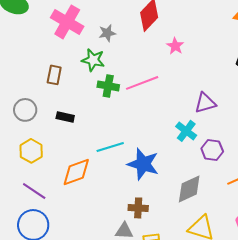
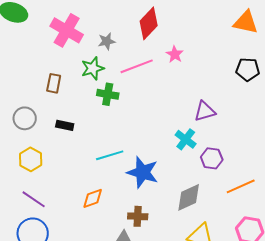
green star: (93, 60) -> (93, 68), turned -30
pink line: (142, 83) -> (137, 66), moved
orange diamond: (76, 172) -> (93, 198), moved, size x0.7

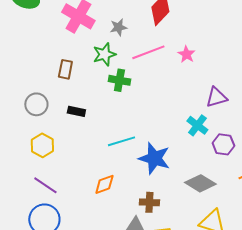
pink star: (175, 54) -> (186, 54), moved
gray diamond: (189, 197) -> (200, 183), turned 56

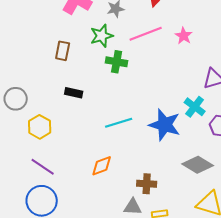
gray circle: (36, 104) -> (16, 99), moved
blue star: (154, 158) -> (165, 125), moved

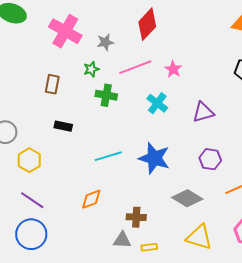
green star: (102, 36) -> (91, 69), size x0.7
cyan cross: (195, 107) -> (157, 103), moved

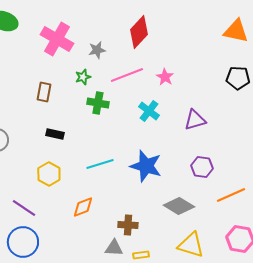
yellow hexagon: (29, 160) -> (49, 174), moved

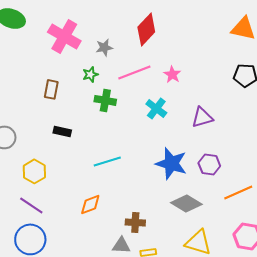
blue star: (146, 166) -> (171, 163), moved
yellow hexagon: (49, 174) -> (34, 171), moved

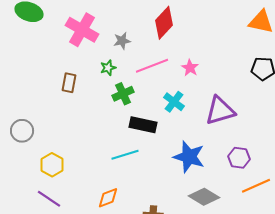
green cross: (105, 100) -> (123, 94), turned -35
purple triangle: (202, 117) -> (220, 111), size x1.4
black rectangle: (62, 131) -> (143, 125), moved, size x1.5
purple hexagon: (209, 164) -> (239, 158), moved

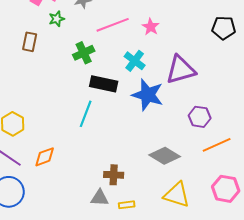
green star: (108, 68) -> (57, 19), moved
cyan line: (125, 155) -> (86, 114), turned -52
blue star: (189, 157) -> (148, 95), moved
orange diamond: (108, 198) -> (45, 157), moved

